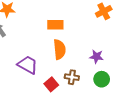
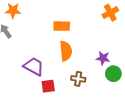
green circle: (102, 79) -> (113, 74), moved
red square: (51, 84) -> (48, 86), moved, turned 32

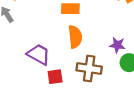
brown cross: (78, 79) -> (89, 69), size x1.5

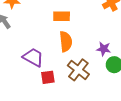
brown cross: (89, 69) -> (78, 70), turned 30

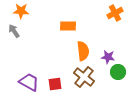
orange semicircle: (66, 41) -> (83, 51), moved
purple trapezoid: (33, 57) -> (29, 82), moved

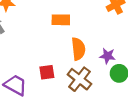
red square: (55, 84) -> (47, 72), moved

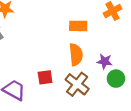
orange rectangle: (61, 20) -> (78, 26), moved

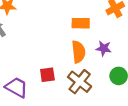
purple star: (105, 61) -> (104, 48), moved

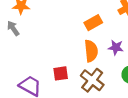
orange rectangle: (81, 23) -> (93, 23), turned -30

